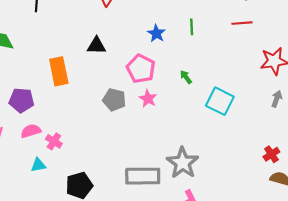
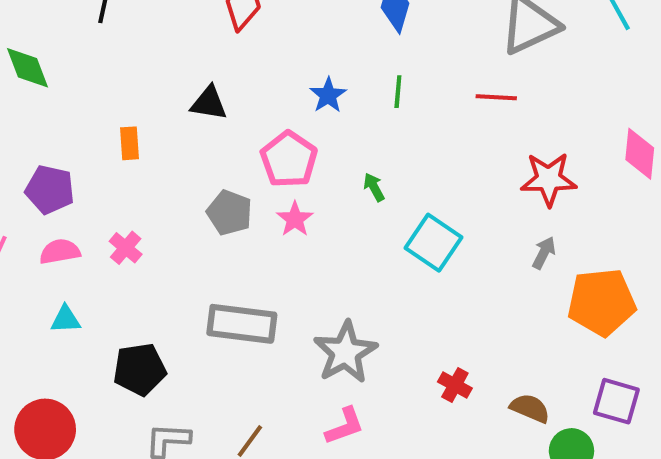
orange rectangle: (59, 71) -> (129, 143), size x0.6
pink cross: (54, 141) -> (126, 248), moved
red cross: (271, 154) -> (455, 385), moved, turned -35
gray rectangle: (143, 176) -> (242, 324), moved

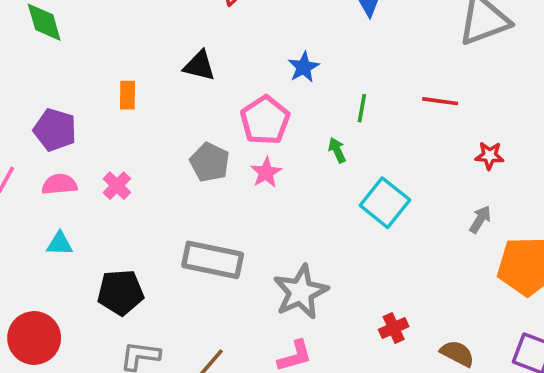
green line: (398, 92) -> (362, 108), moved
red line: (496, 97) -> (440, 101), moved
red star: (549, 179) -> (490, 156), size x0.6
red cross: (455, 385) -> (394, 328), turned 32

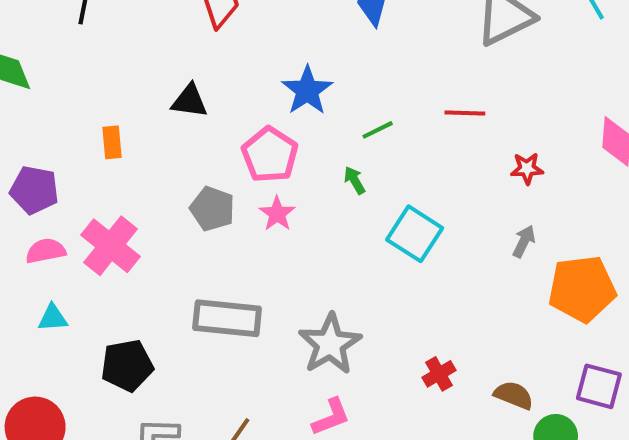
blue star: (304, 67) -> (307, 90), size x1.4
green line: (362, 108) -> (378, 130), turned 60
pink cross: (117, 186) -> (111, 246), size x1.8

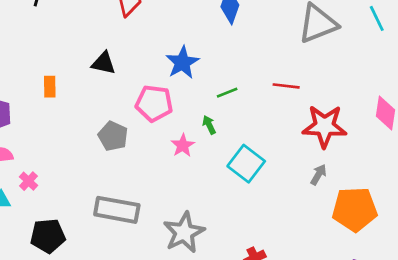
pink pentagon: (270, 155) -> (154, 103), turned -30
red star: (527, 168) -> (324, 126), size x2.0
pink star: (277, 214) -> (183, 145), moved
pink cross: (111, 246) -> (29, 181), moved, size x0.5

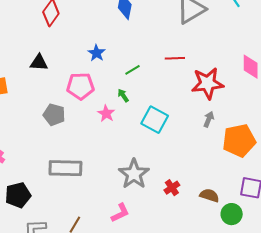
blue star: (182, 63) -> (96, 53), size x0.7
gray star: (184, 232) -> (134, 174), moved

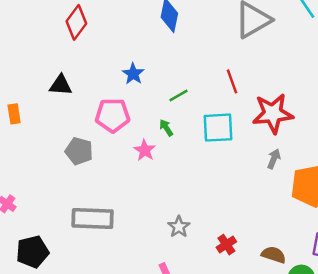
red line: (175, 58) -> (232, 81), turned 72
cyan square: (155, 120) -> (218, 128), moved, turned -32
gray star: (134, 174) -> (179, 227), size x0.6

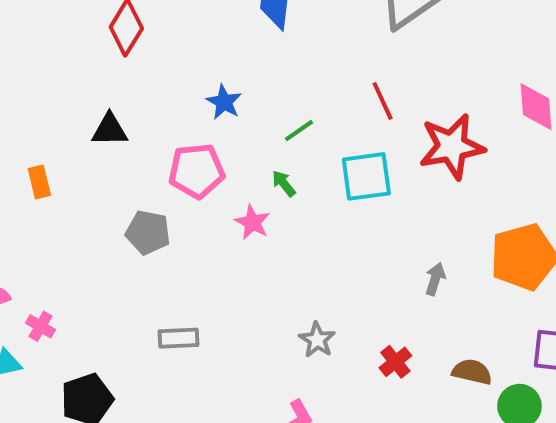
gray arrow: (274, 159) -> (435, 279), moved
gray rectangle: (93, 218) -> (179, 338), size x0.6

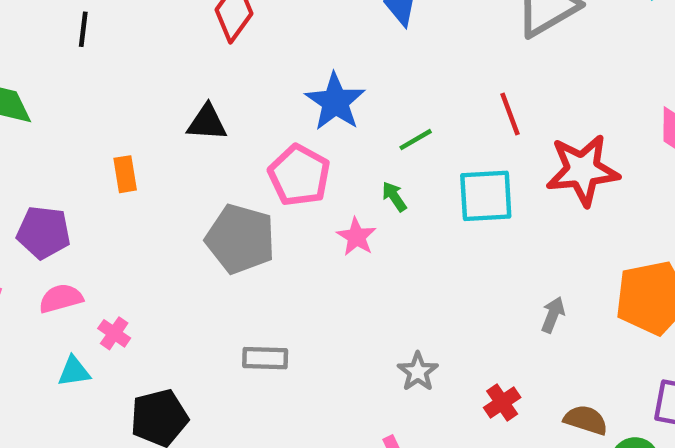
blue star: (224, 102) -> (335, 102), size x1.5
pink pentagon: (197, 171) -> (299, 175), turned 30
gray pentagon: (148, 232) -> (240, 239), size x1.4

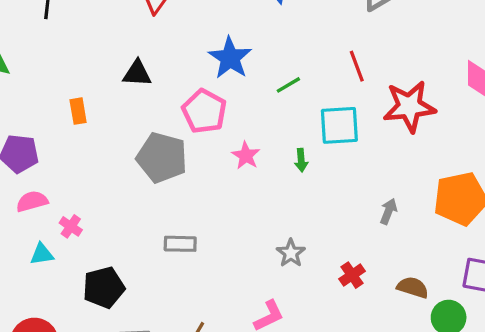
green arrow: (394, 197) -> (301, 160), moved, turned -150

